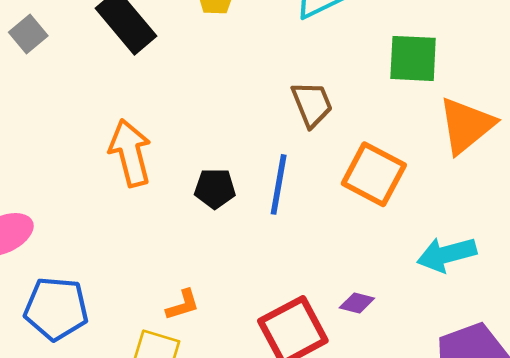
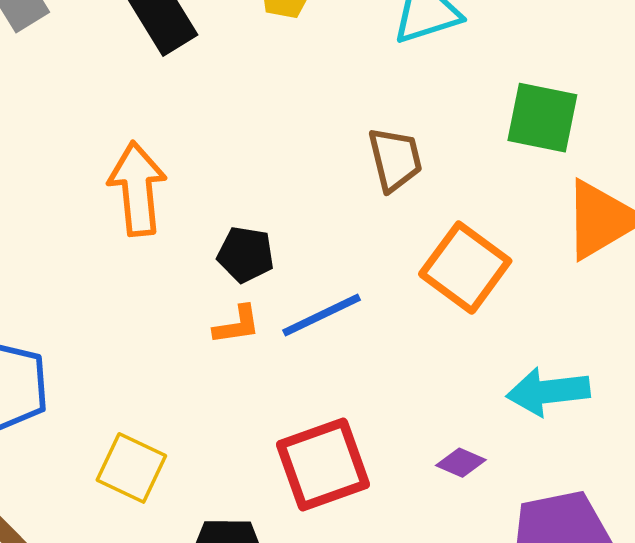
blue line: (279, 184) -> (322, 315), moved, turned 46
purple diamond: (357, 303) -> (461, 463), moved
orange L-shape: (183, 305) -> (237, 325), moved

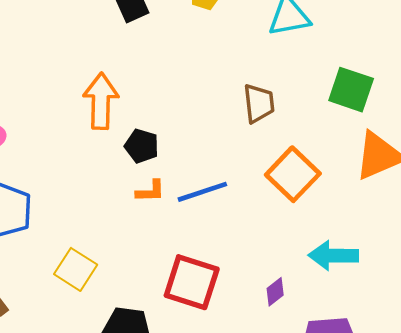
black pentagon: (246, 254) -> (142, 146), moved
purple diamond: (461, 463) -> (275, 292), turned -68
red square: (323, 464) -> (192, 282), turned 30

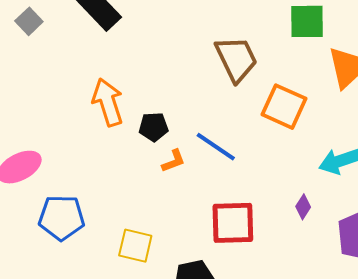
brown trapezoid: (259, 103) -> (236, 59), size x1.4
blue line: (202, 192) -> (216, 147), turned 72

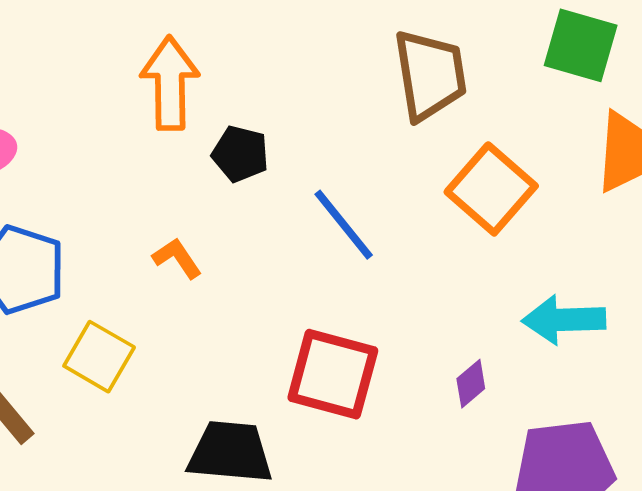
orange L-shape: (174, 161) -> (177, 258), moved, turned -120
yellow square: (135, 246) -> (99, 357), moved

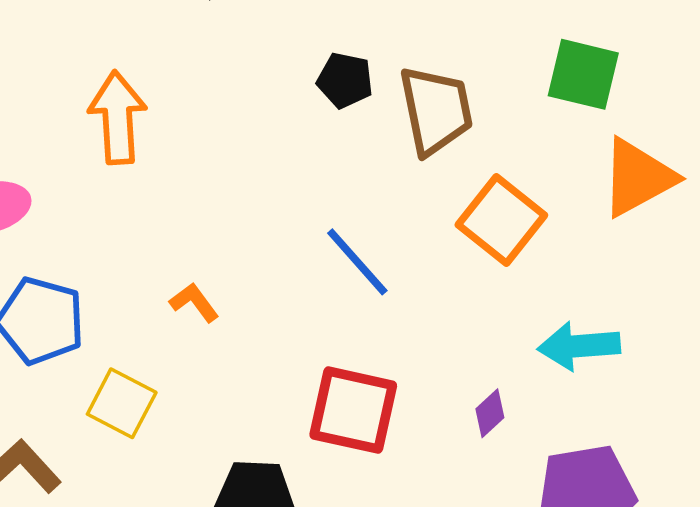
orange arrow: (170, 83) -> (118, 118), moved
black pentagon: (240, 154) -> (345, 80), moved

